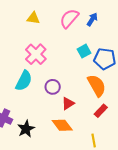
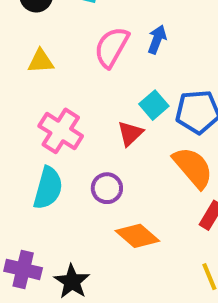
red triangle: (68, 103) -> (130, 133), moved
orange diamond: (62, 125) -> (137, 236), moved

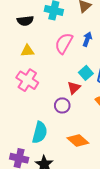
pink cross: (61, 131) -> (27, 80), moved
cyan semicircle: (48, 188) -> (40, 133), moved
purple circle: (107, 188) -> (62, 105), moved

